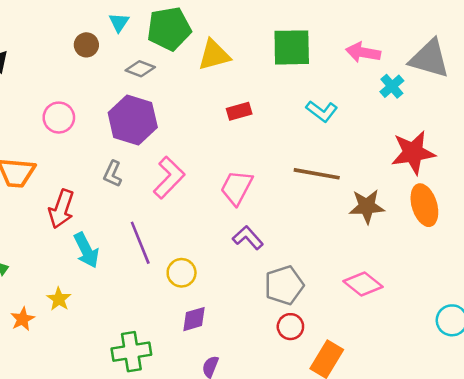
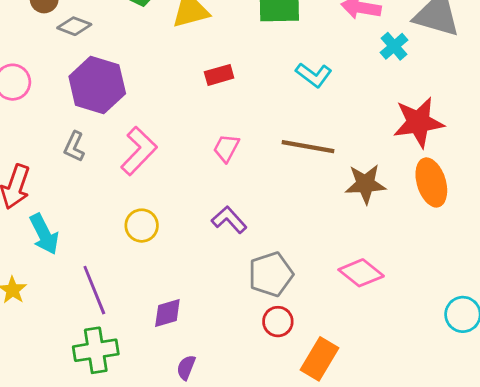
gray diamond: (140, 69) -> (74, 26), moved
pink trapezoid: (237, 188) -> (226, 148), moved, size x0.7
purple line: (140, 243) -> (94, 290), moved
yellow circle: (182, 273) -> (142, 226), moved

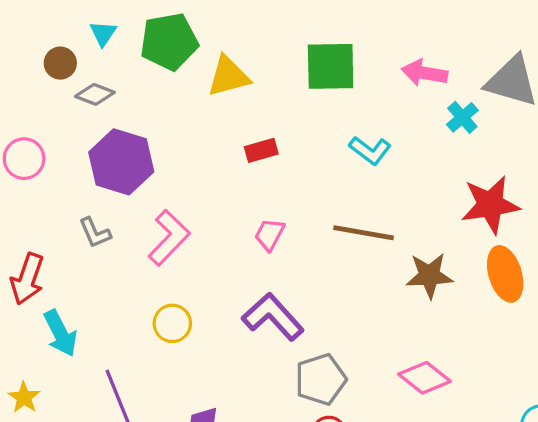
gray L-shape: (74, 147) -> (95, 233), turned -48
purple L-shape: (229, 220) -> (273, 317), size x1.5

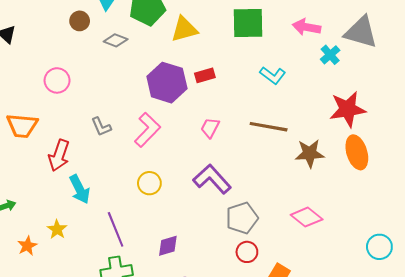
gray diamond: (95, 94) -> (116, 40), moved
purple hexagon: (121, 162) -> (167, 83), moved

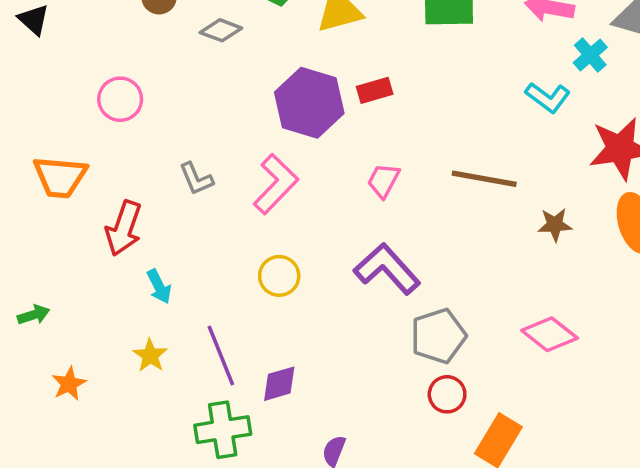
cyan L-shape: (273, 75) -> (548, 97), moved
brown star: (310, 153) -> (555, 225), size x0.7
cyan arrow: (80, 189) -> (159, 287), size x0.7
yellow star: (57, 229) -> (150, 355), moved
purple diamond: (168, 246) -> (279, 384), moved

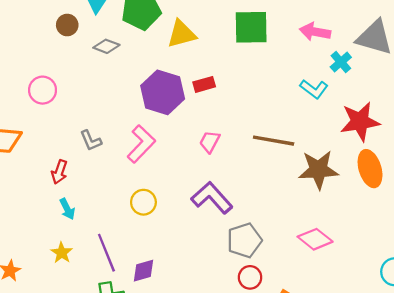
brown star: (555, 225) -> (318, 170), size x1.8
red arrow: (124, 228) -> (59, 172), moved, size x0.7

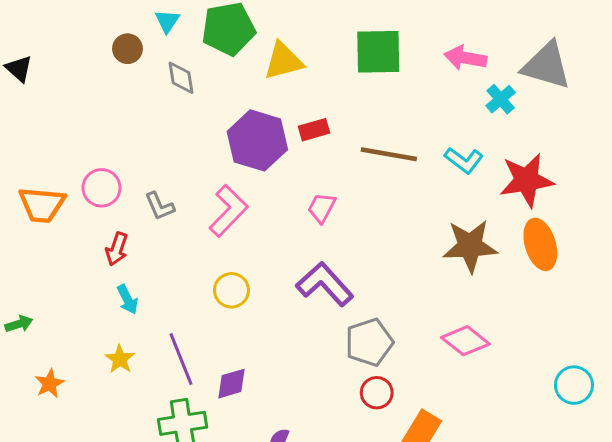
gray diamond: (106, 46) -> (181, 78), turned 60
cyan L-shape: (314, 89) -> (464, 160), moved
pink circle: (43, 90) -> (101, 188), moved
brown line: (274, 141) -> (389, 154), moved

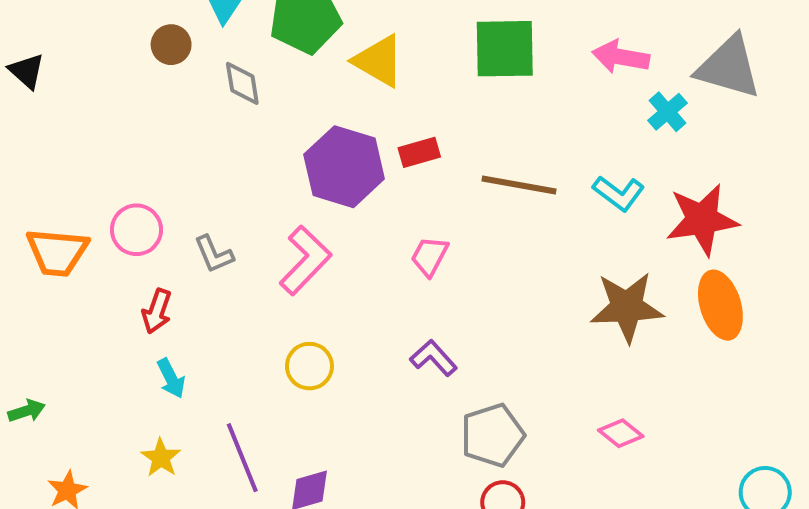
yellow triangle: (283, 61) -> (379, 61), turned 45
purple L-shape: (325, 284) -> (434, 358), size x0.6
pink diamond: (465, 341) -> (621, 433), size x0.7

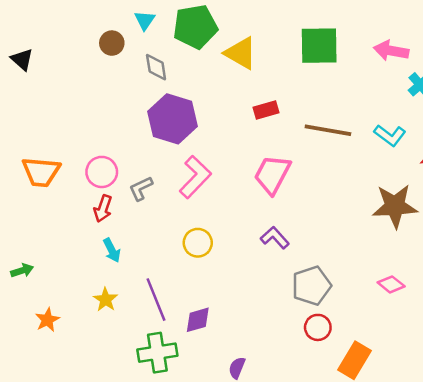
purple hexagon: (344, 167) -> (172, 119), moved
pink circle: (136, 230) -> (102, 172), moved
gray L-shape: (214, 254) -> (141, 188), moved, turned 88
pink trapezoid: (429, 256) -> (272, 174), size x1.6

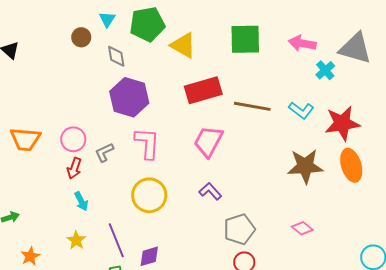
red rectangle: (266, 110) -> (203, 90), size x1.8
pink L-shape: (195, 177) -> (147, 143), turned -40
yellow circle: (198, 243) -> (149, 195), size x1.5

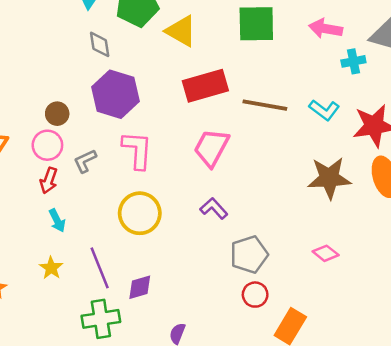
brown circle: (81, 37) -> (57, 114), moved
cyan cross: (325, 70) -> (353, 61), turned 30

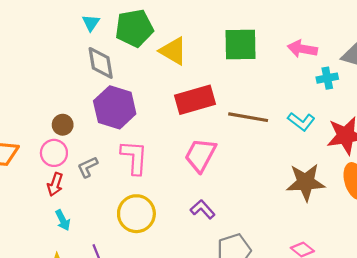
gray diamond: (100, 44) -> (101, 63), size x1.4

